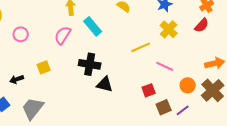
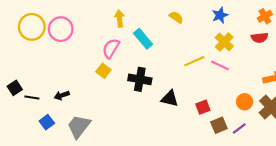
red semicircle: (202, 25) -> (260, 38), turned 42
pink circle: (21, 34) -> (61, 29), moved, size x1.5
pink line: (165, 66) -> (220, 65), moved
yellow square: (44, 67) -> (103, 71), moved, turned -32
black triangle: (105, 84) -> (170, 99), moved

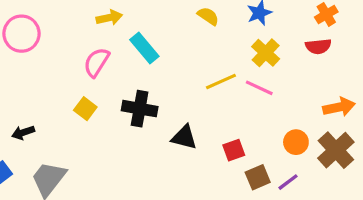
yellow semicircle: (176, 17) -> (208, 16), moved
yellow arrow: (119, 18) -> (109, 18), turned 84
yellow square: (103, 71) -> (85, 109), moved

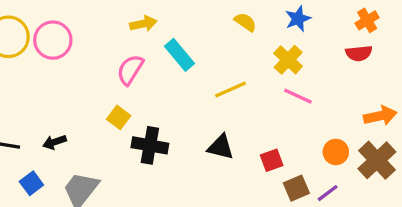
yellow cross: (266, 53) -> (288, 60), moved
yellow line: (221, 81) -> (231, 89), moved
black cross: (140, 109) -> (150, 145), moved

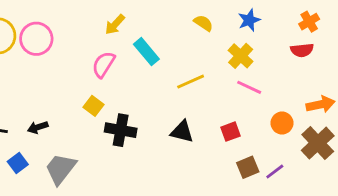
yellow arrow: (143, 24) -> (115, 24), turned 145
orange circle: (336, 152) -> (282, 123), moved
red square: (272, 160) -> (231, 132), moved

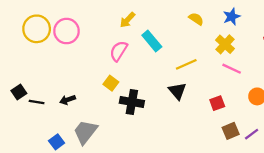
black triangle: (182, 132) -> (177, 91), moved, turned 36
blue square: (18, 163) -> (57, 142), moved

